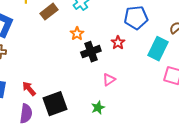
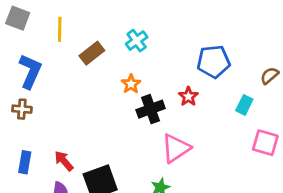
cyan rectangle: (158, 49) -> (244, 105), size x0.6
pink triangle: (109, 80) -> (176, 148), size x1.6

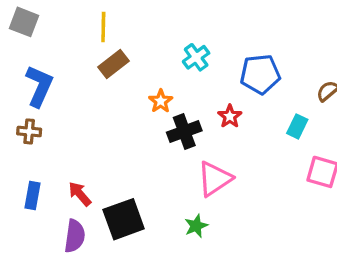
yellow line: (60, 29) -> (103, 27), moved
cyan cross: (137, 41) -> (196, 57), moved

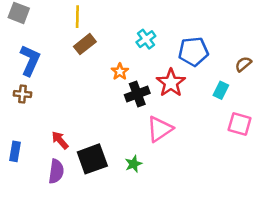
red star: (230, 116) -> (171, 83), size x1.6
blue rectangle: (33, 196) -> (15, 151), moved
green star: (196, 226) -> (134, 164), moved

